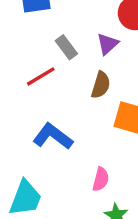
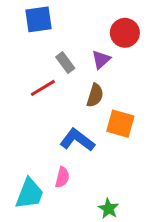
blue L-shape: (53, 136) -> (77, 140), moved
pink semicircle: (101, 179) -> (62, 177), moved

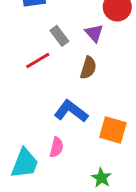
purple triangle: (101, 60) -> (94, 33), turned -30
orange square: (120, 124) -> (113, 130), moved

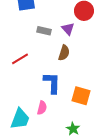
gray rectangle: (59, 36) -> (44, 31), turned -40
red line: (38, 61) -> (20, 59), moved
blue L-shape: (71, 111) -> (52, 83), turned 55

